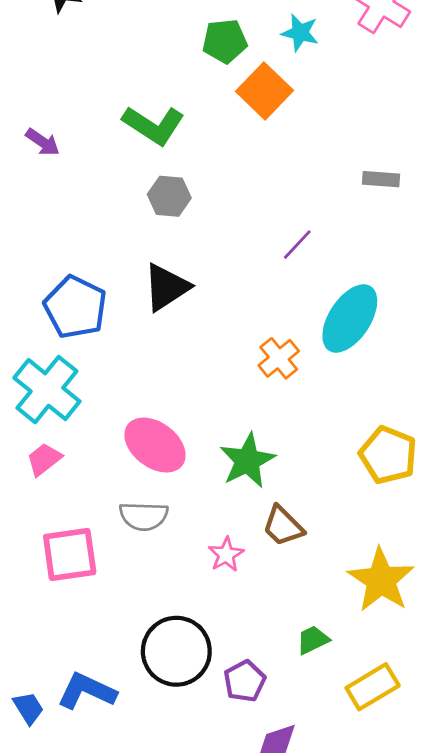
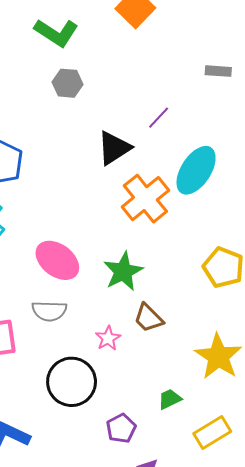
black triangle: (166, 287) -> (114, 148), moved
orange cross: (279, 358) -> (145, 199), size x1.6
black circle: (176, 651) -> (72, 382), moved

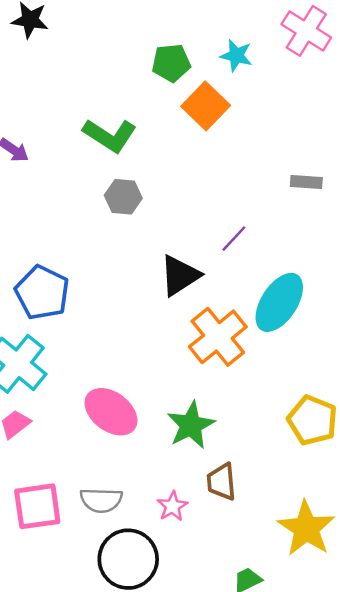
gray semicircle: (49, 311) -> (101, 500), moved
brown trapezoid: (148, 318) -> (222, 482), turned 40

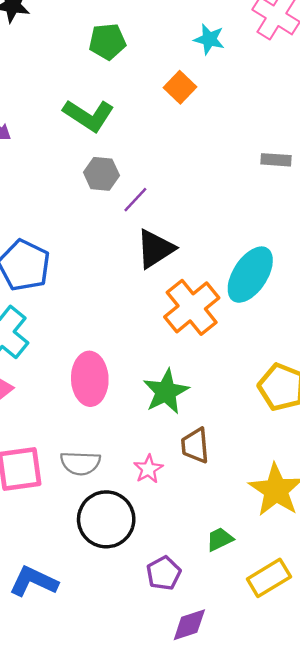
green pentagon: (171, 63) -> (107, 42), moved
orange square: (206, 106) -> (180, 87), size x0.7
purple line: (234, 239) -> (135, 200), moved
pink ellipse: (111, 412) -> (90, 379), turned 51

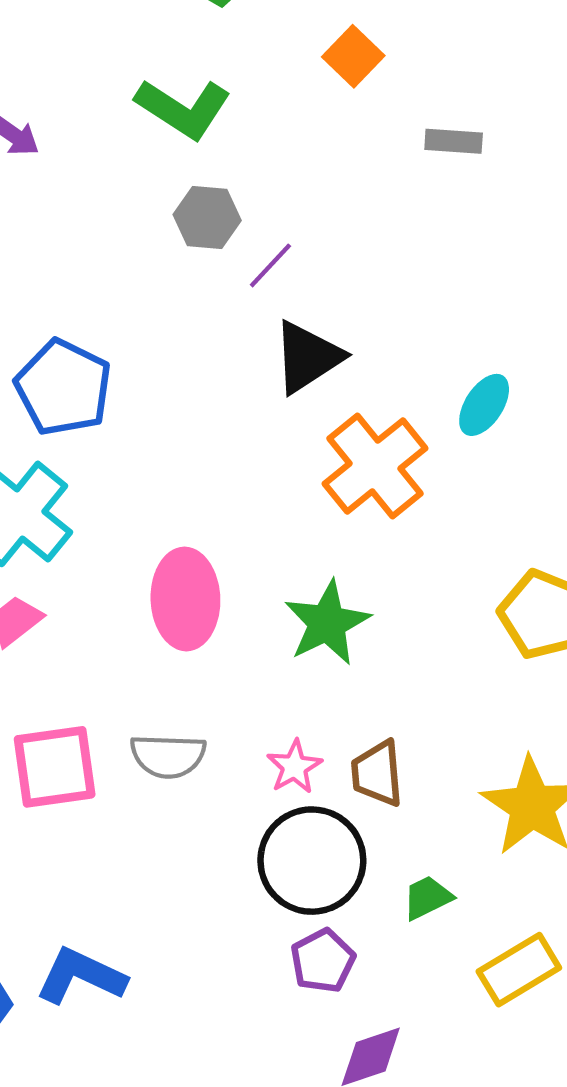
gray rectangle: (276, 160) -> (454, 141), moved
cyan ellipse: (250, 275) -> (484, 405), size x0.6
brown trapezoid: (195, 446) -> (377, 773), moved
black circle: (106, 519) -> (312, 861), moved

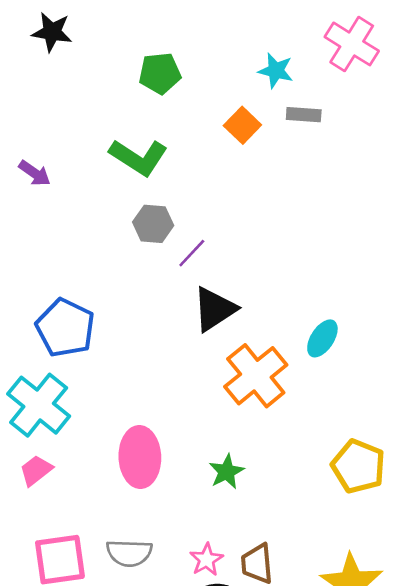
gray rectangle: (454, 141) -> (304, 115), moved
green star: (327, 623) -> (226, 472), size x0.7

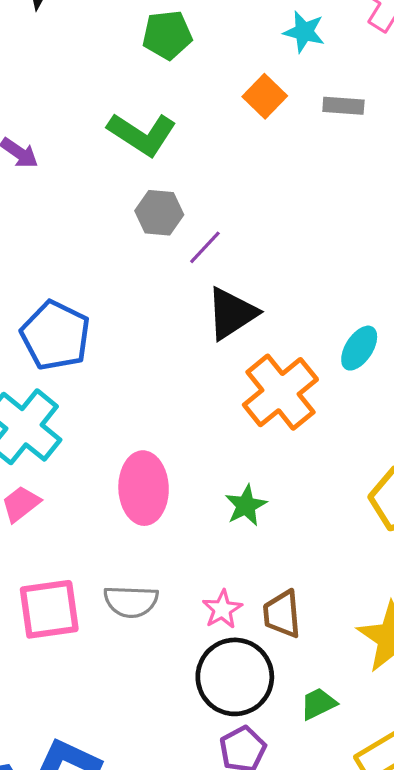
gray rectangle: (304, 115) -> (343, 106), moved

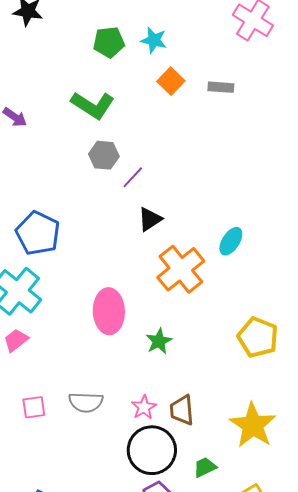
cyan star: (304, 32) -> (154, 40), moved
black triangle: (232, 313) -> (150, 219), size x0.7
pink ellipse: (144, 488) -> (109, 311), moved
pink square: (49, 609) -> (34, 407), size x0.6

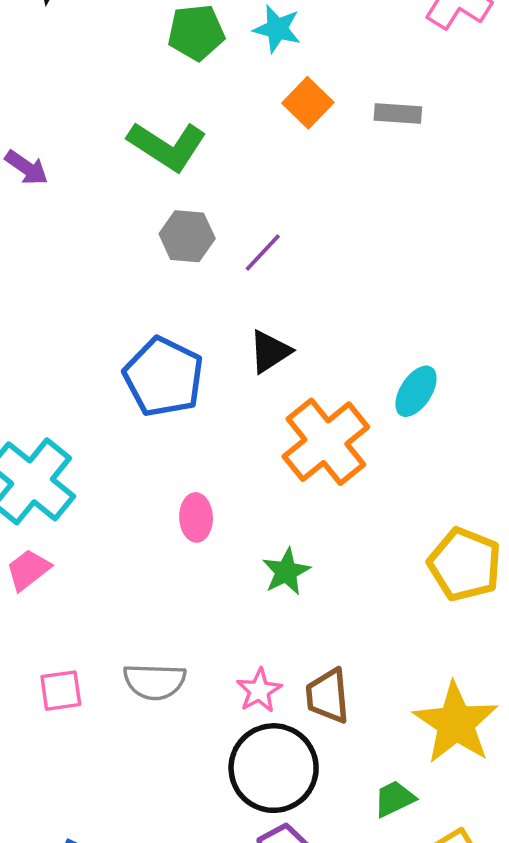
purple line: (133, 177) -> (263, 252), moved
blue pentagon: (38, 233) -> (164, 377), moved
pink ellipse: (109, 311) -> (196, 517), size x0.6
green trapezoid: (205, 467) -> (394, 799), moved

